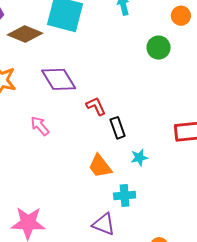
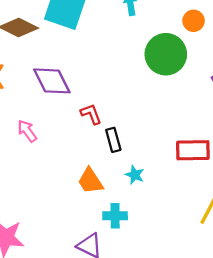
green circle: (159, 48) -> (166, 54), size x1.6
cyan star: (139, 158) -> (135, 175), turned 30

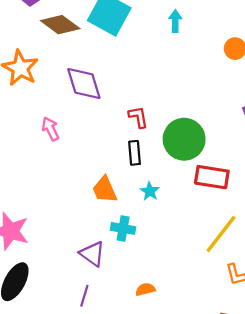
green circle: (166, 54) -> (184, 139), moved
red L-shape: (91, 114) -> (138, 117), moved

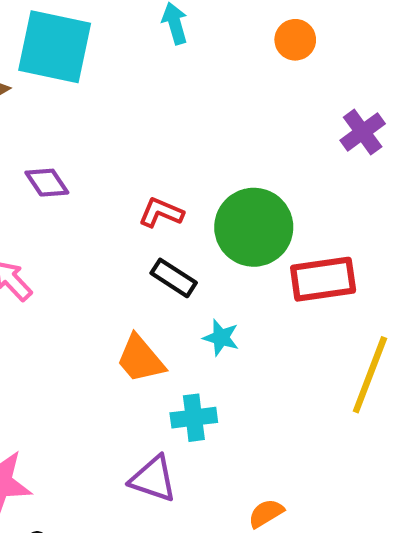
purple diamond: (84, 83) -> (47, 183), size x0.6
red L-shape: (138, 117) -> (161, 213), turned -40
black rectangle: (135, 153) -> (174, 278), turned -35

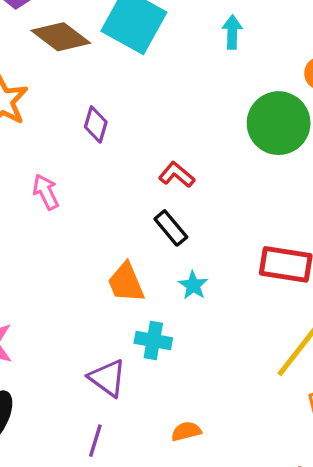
purple diamond: (47, 183) -> (96, 124), turned 33
green circle: (254, 227) -> (279, 123), moved

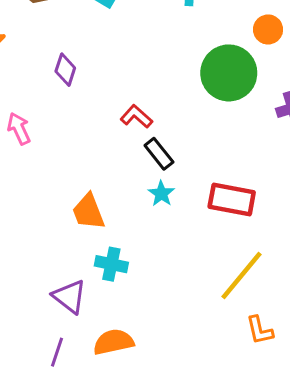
black rectangle: (171, 228) -> (159, 154), moved
cyan star: (193, 285) -> (161, 194), moved
orange semicircle: (186, 431) -> (113, 342), moved, size x1.5

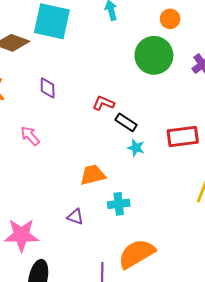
orange trapezoid: (88, 212) -> (93, 175), turned 116
purple triangle: (69, 297) -> (75, 217), moved, size x0.7
orange semicircle: (113, 342) -> (137, 254), size x1.4

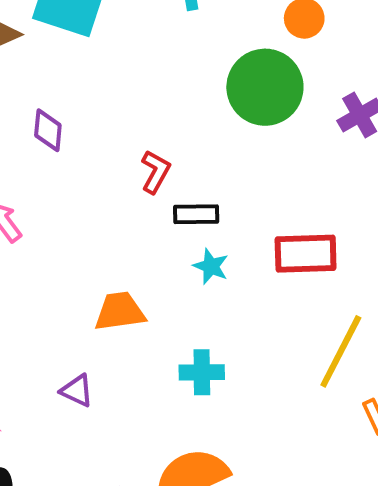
red L-shape: (103, 103) -> (155, 172), turned 90
black rectangle: (126, 122) -> (196, 214), turned -40
cyan cross: (119, 204) -> (202, 372), moved

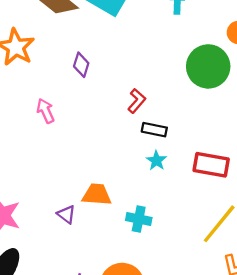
orange trapezoid: (120, 311) -> (97, 195), moved

